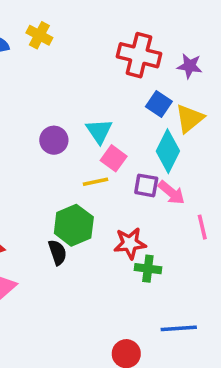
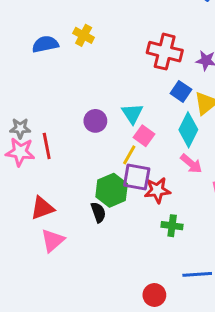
yellow line: (96, 182) -> (129, 155), turned -48
purple square: (146, 185) -> (137, 177), moved, size x1.4
red star: (130, 243) -> (157, 190), moved

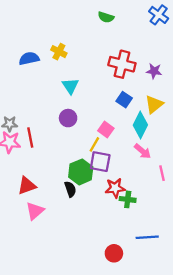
blue square: (181, 91) -> (124, 100), moved
cyan triangle: (132, 114) -> (70, 86), moved
red star: (157, 190) -> (115, 188), moved

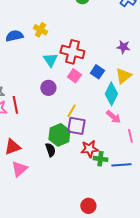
red cross: (122, 64) -> (72, 52), moved
pink square: (106, 130) -> (74, 76), moved
blue line: (147, 237) -> (121, 165), moved

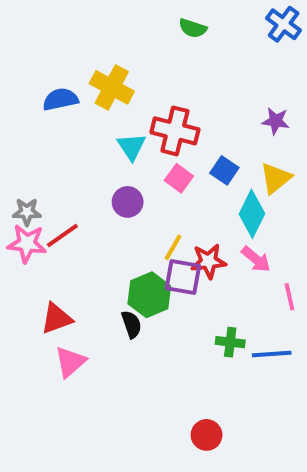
yellow cross: (40, 30) -> (112, 87), size x1.5
red line: (15, 105) -> (62, 236), turned 66
red star: (89, 149) -> (209, 261), moved

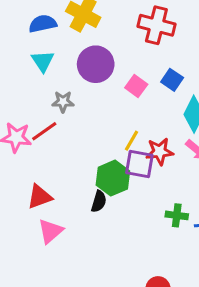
red cross: (175, 131) -> (156, 25), moved
cyan triangle: (132, 147) -> (43, 61), moved
purple circle: (128, 202) -> (96, 64), moved, size x1.5
gray star: (27, 212) -> (63, 102), moved
black semicircle: (132, 324) -> (99, 201), turned 35

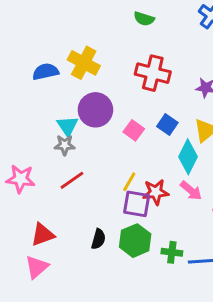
cyan triangle: (43, 61) -> (68, 126), moved
red line: (44, 131) -> (72, 180), moved
green hexagon: (113, 178) -> (135, 241), moved
pink triangle: (50, 231) -> (37, 267), moved

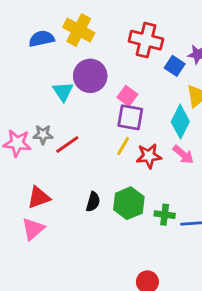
blue square: (167, 124) -> (175, 66), moved
gray star: (65, 145) -> (43, 135), moved
purple square: (137, 204) -> (130, 117), moved

